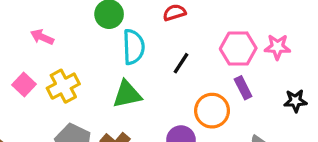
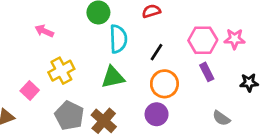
pink square: (24, 84) -> (30, 90), moved
orange circle: (212, 111) -> (164, 84), moved

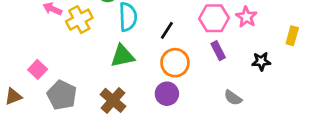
pink star: (235, 39) -> (246, 17), turned 30
yellow cross: (61, 71) -> (79, 20), moved
gray pentagon: (69, 116) -> (62, 95), moved

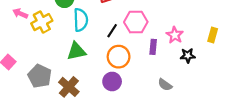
pink star: (246, 17) -> (175, 35), moved
pink hexagon: (214, 18) -> (136, 22), moved
purple rectangle: (218, 51) -> (153, 47), turned 32
gray pentagon: (62, 95) -> (40, 76), moved

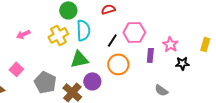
pink arrow: (20, 13) -> (23, 34), moved, turned -48
yellow cross: (42, 22) -> (58, 35), moved
purple circle: (112, 81) -> (92, 81), moved

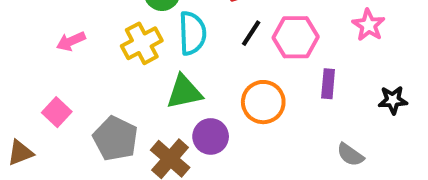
black line: (112, 40) -> (251, 33), moved
pink star: (170, 44) -> (369, 25), moved

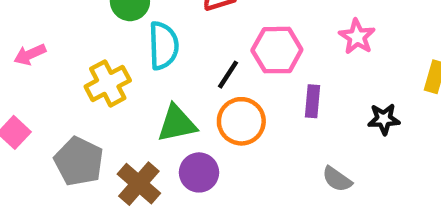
black line: (251, 33) -> (228, 75), moved
yellow cross: (142, 43) -> (108, 83), moved
green triangle: (184, 92) -> (177, 124), moved
purple circle: (211, 136) -> (199, 172), moved

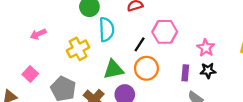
pink star: (357, 37) -> (206, 48), moved
purple rectangle: (313, 101) -> (185, 73), moved
black star: (384, 119) -> (208, 71), moved

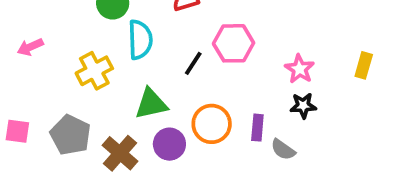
orange circle: (146, 68) -> (212, 124), moved
purple rectangle: (185, 73) -> (257, 128), moved
pink square: (30, 74) -> (17, 131), moved, turned -35

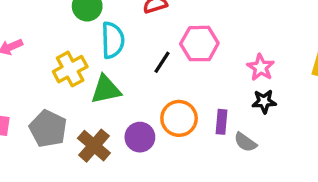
green triangle: (151, 104) -> (106, 89), moved

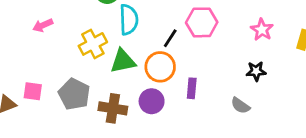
pink star: (261, 67) -> (262, 30), moved
orange circle: (179, 118) -> (160, 67), moved
purple rectangle: (222, 122) -> (192, 88), moved
brown cross: (94, 146) -> (113, 108), turned -32

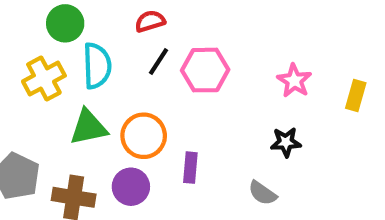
black line: (170, 38) -> (158, 62), moved
yellow cross: (93, 44) -> (44, 78), moved

